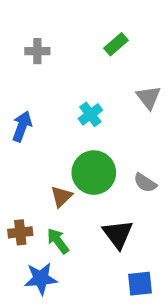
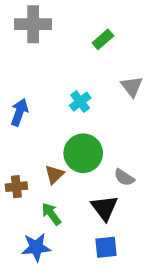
gray cross: (37, 51) -> (33, 24), moved, size x1.6
gray semicircle: (145, 183) -> (124, 178), moved
brown cross: (20, 232) -> (16, 187), moved
blue square: (140, 284) -> (106, 247), moved

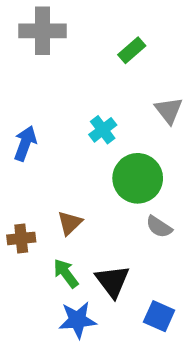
green circle: (83, 153) -> (138, 178), moved
black triangle: (104, 208) -> (112, 281), moved
blue star: (36, 247) -> (78, 320), moved
blue square: (106, 247) -> (159, 316), moved, turned 30

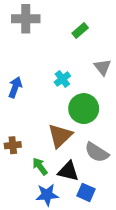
brown triangle: (70, 223) -> (60, 136), moved, size x1.6
gray semicircle: (159, 227) -> (97, 152), moved, size x1.5
black triangle: (112, 281) -> (68, 171), turned -40
blue square: (159, 316) -> (86, 192), moved

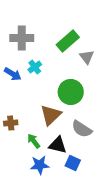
gray cross: (26, 19) -> (22, 38), moved
green rectangle: (80, 31) -> (68, 41), moved, size x1.6
cyan cross: (62, 79) -> (35, 67), moved
blue arrow: (15, 87) -> (13, 74), turned 102

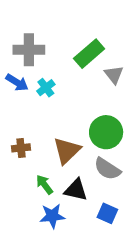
blue arrow: (13, 74) -> (17, 82), moved
green circle: (71, 92) -> (106, 132), moved
brown cross: (11, 123) -> (21, 148), moved
blue square: (73, 163) -> (107, 213), moved

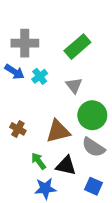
gray triangle: (114, 75) -> (74, 85), moved
brown cross: (21, 148) -> (18, 129), turned 35
brown triangle: (67, 151) -> (58, 131), turned 30

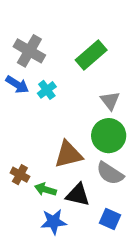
gray cross: (25, 43) -> (29, 51), turned 30
gray triangle: (74, 85) -> (110, 101), moved
brown cross: (18, 129) -> (20, 175), moved
green arrow: (39, 161) -> (45, 189), turned -36

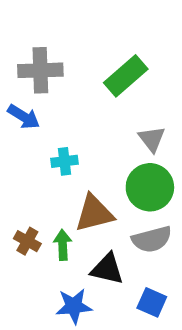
gray cross: (29, 51) -> (40, 70), turned -32
cyan cross: (47, 90) -> (65, 161), moved, turned 30
gray semicircle: (110, 173) -> (152, 239), turned -48
green arrow: (45, 189) -> (63, 245), moved, turned 70

